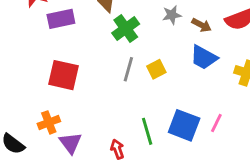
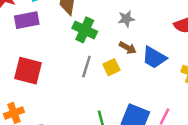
brown arrow: (201, 25) -> (128, 48), moved
green cross: (126, 28) -> (85, 30), turned -30

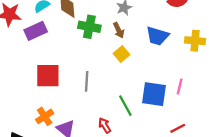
brown arrow: (128, 48) -> (119, 30), moved, turned 49
gray line: (86, 67) -> (87, 81), moved

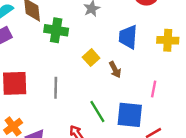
brown arrow: (119, 30) -> (115, 70), moved
blue trapezoid: (157, 36) -> (128, 37), turned 80
blue square: (154, 94) -> (130, 115), moved

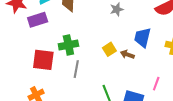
green cross: (56, 30) -> (68, 45), moved, turned -30
brown arrow: (115, 70) -> (127, 54), moved, turned 128

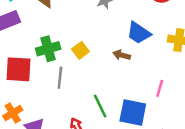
blue trapezoid: (142, 38) -> (139, 33), turned -65
yellow square: (109, 49) -> (80, 50), moved

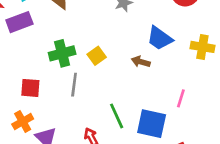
red square: (19, 69) -> (30, 88), moved, size x0.7

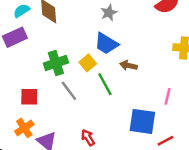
blue trapezoid: (160, 38) -> (106, 44), moved
gray line: (74, 85) -> (69, 91), turned -40
green line: (117, 116) -> (105, 84), moved

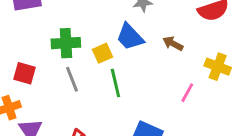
brown arrow: (128, 65) -> (173, 44), moved
pink line: (168, 96) -> (187, 93), moved

